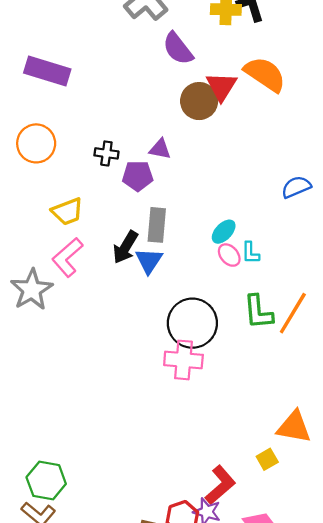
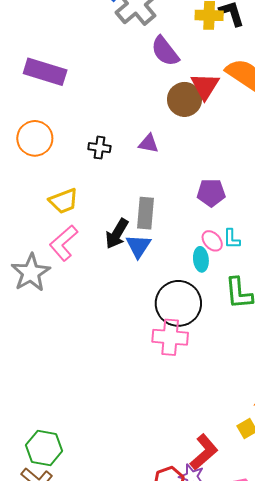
purple pentagon: (138, 176) -> (211, 193), moved
cyan ellipse: (224, 232) -> (201, 259), moved, turned -50

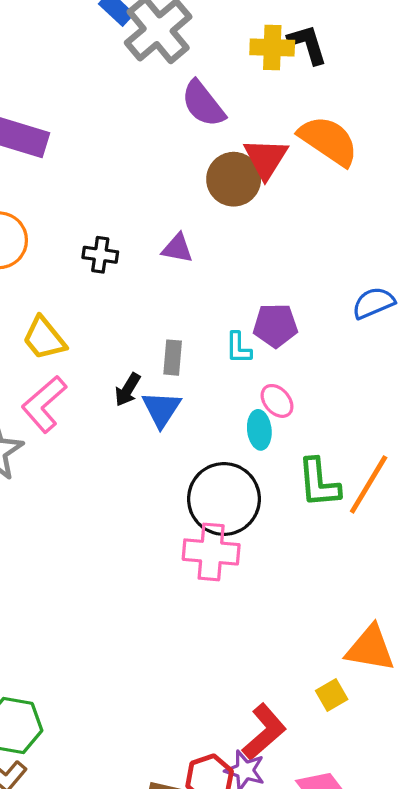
yellow trapezoid: (64, 201) -> (44, 338), turned 72
gray rectangle: (146, 213) -> (173, 358), size x0.7
black arrow: (117, 234) -> (128, 390), size x0.7
cyan L-shape: (232, 239) -> (238, 348), moved

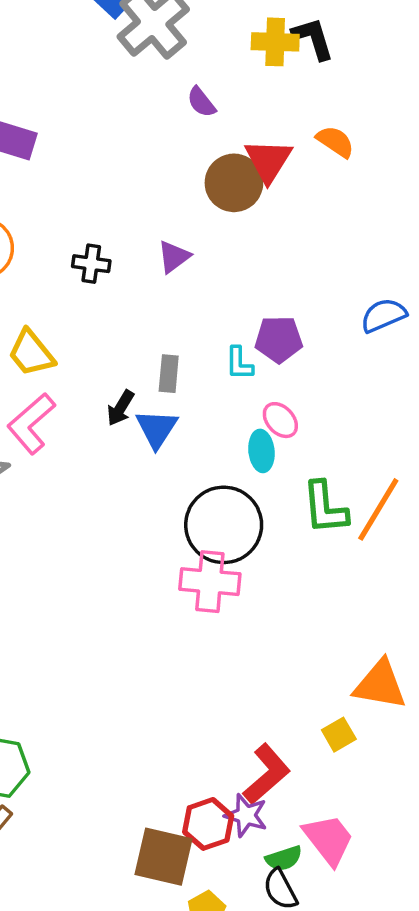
purple semicircle: (203, 104) -> (201, 102), size x0.6
orange semicircle: (328, 141) -> (335, 142), size x0.6
purple triangle: (177, 248) -> (174, 257), turned -48

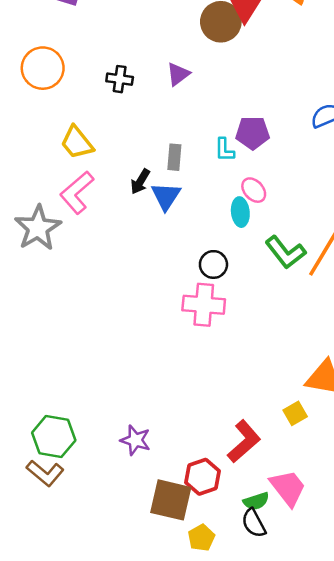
green L-shape: (325, 508) -> (285, 252), turned -33
black circle: (224, 525) -> (213, 264), size x0.5
purple star: (246, 815) -> (135, 440), moved

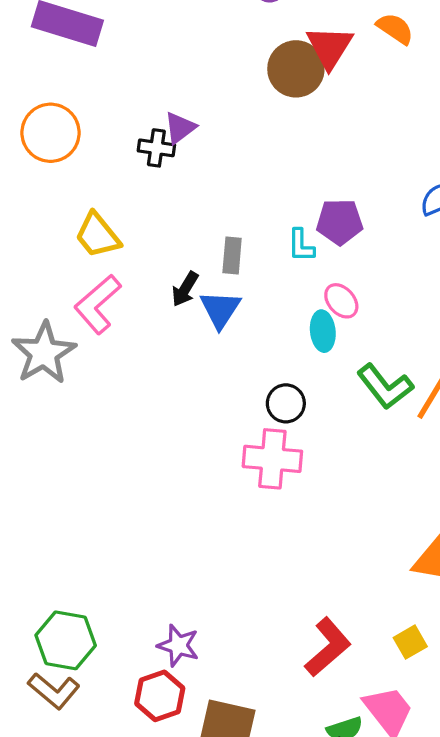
purple triangle: (178, 74) -> (180, 128), moved
yellow square: (295, 413) -> (410, 642), moved
red hexagon: (202, 477) -> (160, 696), moved

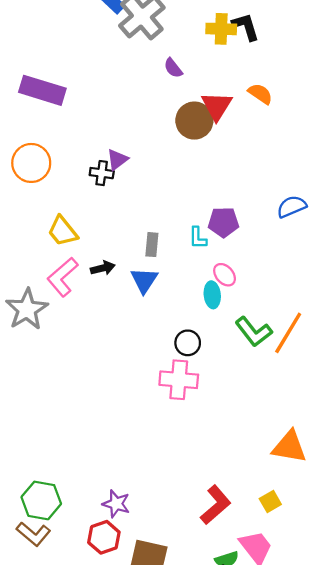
black arrow: (185, 289) -> (103, 268), moved, turned -135

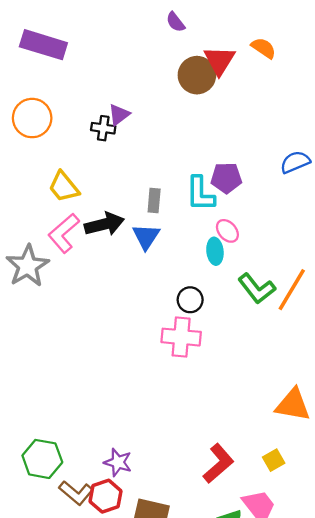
cyan L-shape: (198, 238) -> (200, 194), size x1.6
black arrow: (103, 268) -> (104, 224), size x1.6
brown L-shape: (33, 534) -> (76, 493), moved

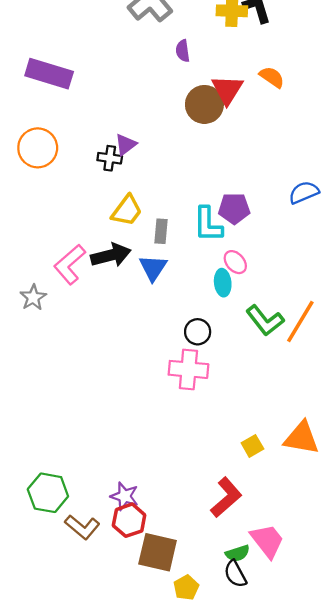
purple semicircle: (175, 22) -> (183, 51), turned 30
yellow trapezoid: (64, 187) -> (127, 211), moved, turned -104
gray star: (28, 266) -> (33, 297), size x0.6
yellow square: (274, 460) -> (252, 446), moved
red hexagon: (105, 496) -> (129, 520), moved

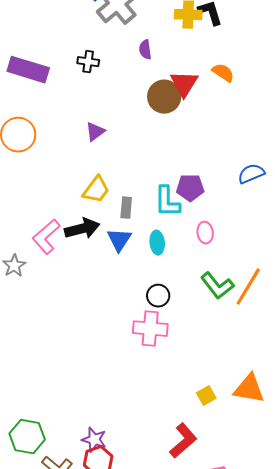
black cross: (110, 158) -> (88, 62), moved
pink ellipse: (235, 262) -> (205, 233), moved, turned 35
cyan ellipse: (223, 283) -> (157, 243), moved

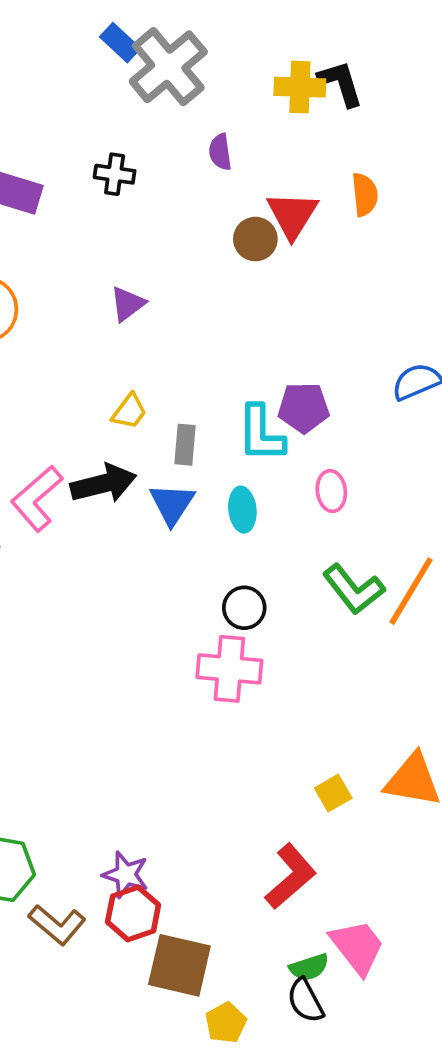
orange semicircle: (223, 73) -> (365, 195), turned 50
brown circle: (164, 97) -> (255, 239), size x0.7
yellow trapezoid: (96, 190) -> (129, 411), size x0.7

